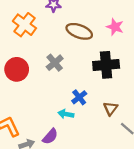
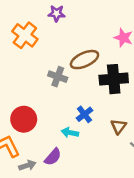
brown ellipse: (79, 31) -> (84, 60), moved, turned -45
gray cross: (55, 63) -> (58, 77), turned -30
red circle: (17, 69) -> (24, 119), moved

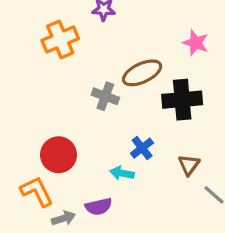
orange cross: (25, 35) -> (60, 39), turned 30
purple semicircle: (53, 157) -> (99, 207), turned 36

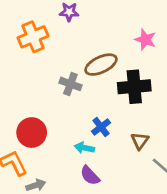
purple semicircle: (99, 207) -> (90, 176), moved, turned 60

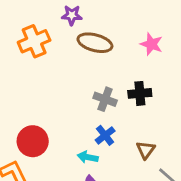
brown ellipse: (101, 65) -> (95, 43), moved, turned 40
gray cross: (70, 84) -> (105, 99), moved
black cross: (134, 87) -> (140, 93), size x0.7

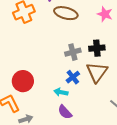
gray cross: (105, 99) -> (73, 52), turned -35
brown triangle: (146, 150) -> (97, 72), moved, size x1.6

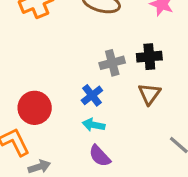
brown triangle: (97, 72) -> (149, 94), size x0.7
blue cross: (73, 77) -> (92, 95), moved

